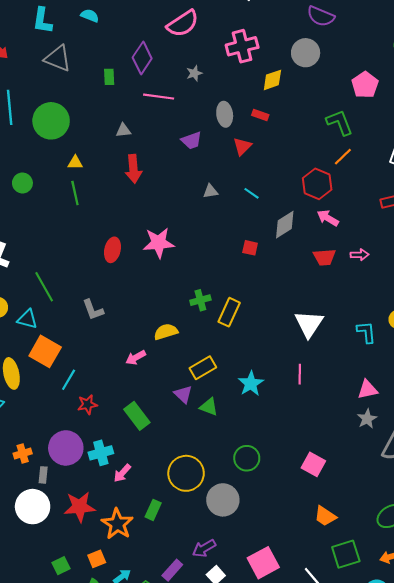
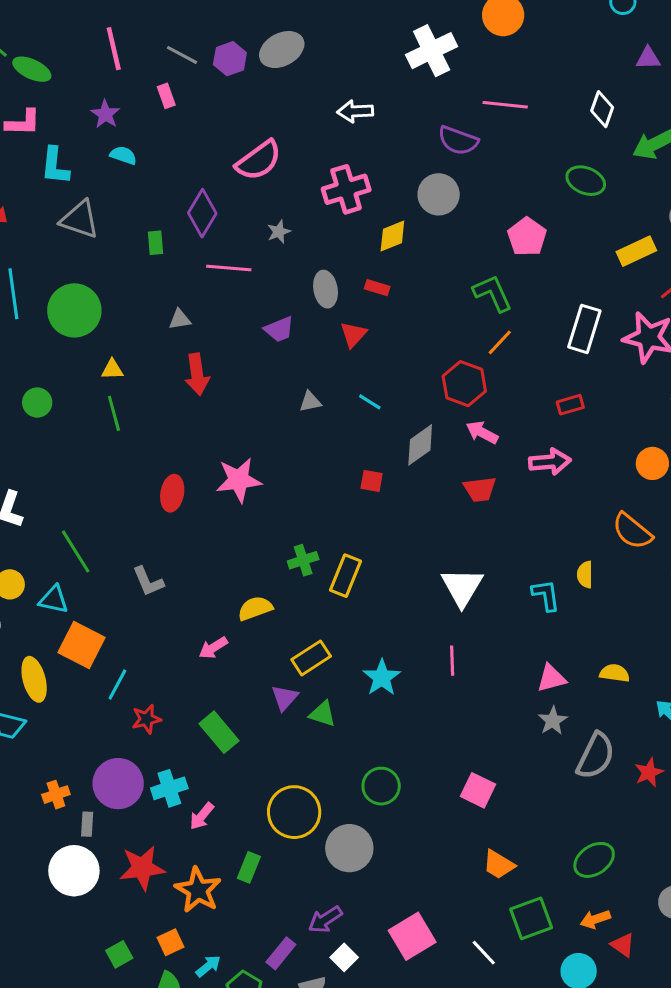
pink arrow: (360, 255) -> (550, 462), moved, size x1.5
purple triangle: (183, 394) -> (285, 698), turned 30

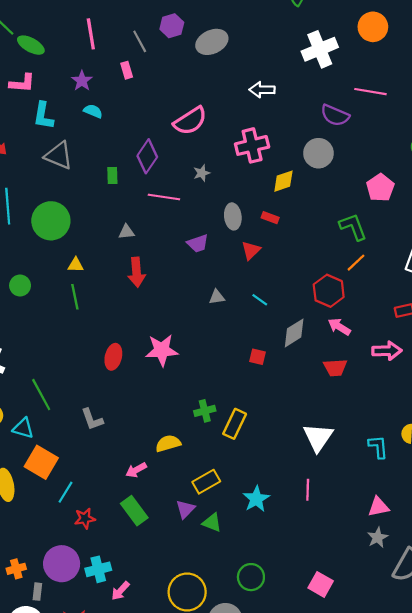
gray line: (182, 55) -> (140, 41), turned 30
purple hexagon: (230, 59) -> (172, 26), moved
green rectangle: (219, 732) -> (134, 511), moved

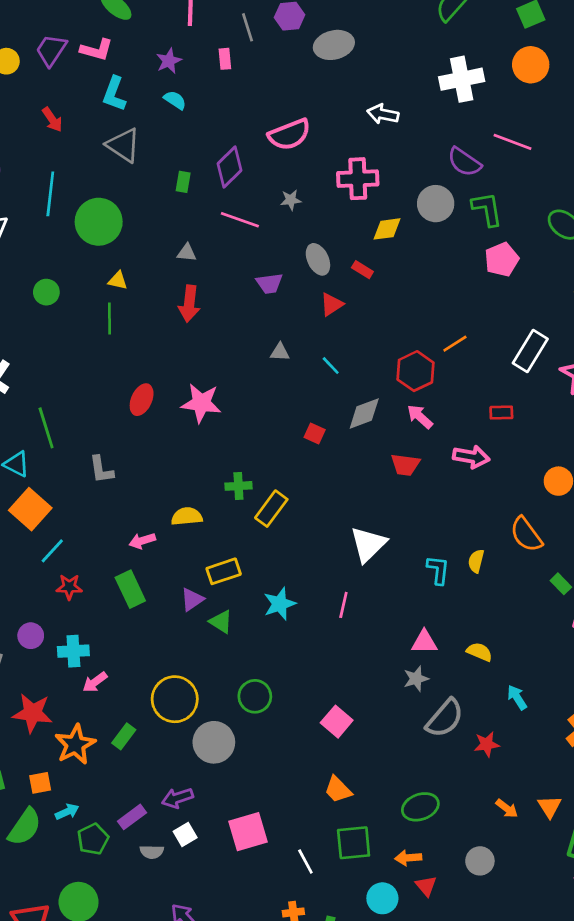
gray ellipse: (233, 216) -> (318, 259), turned -30
green L-shape: (353, 227) -> (487, 209), moved
purple circle: (62, 564) -> (31, 636), size x0.6

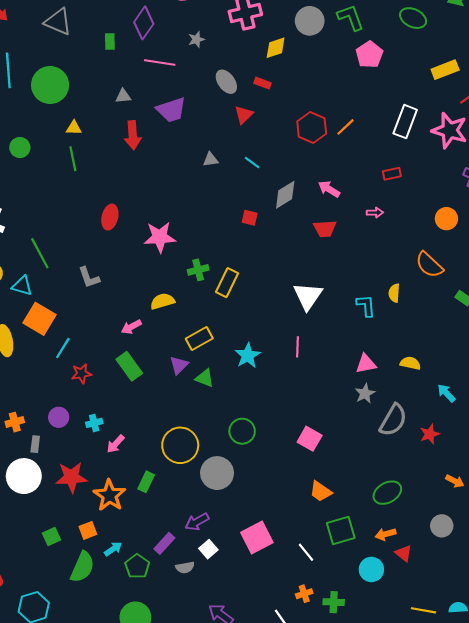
purple trapezoid: (269, 283) -> (171, 110), moved, size x1.4
red hexagon: (415, 371) -> (312, 127), moved
pink star: (201, 403) -> (160, 237), moved
pink arrow: (471, 457) -> (375, 213), size x0.6
cyan cross: (73, 651) -> (94, 423), size x0.7

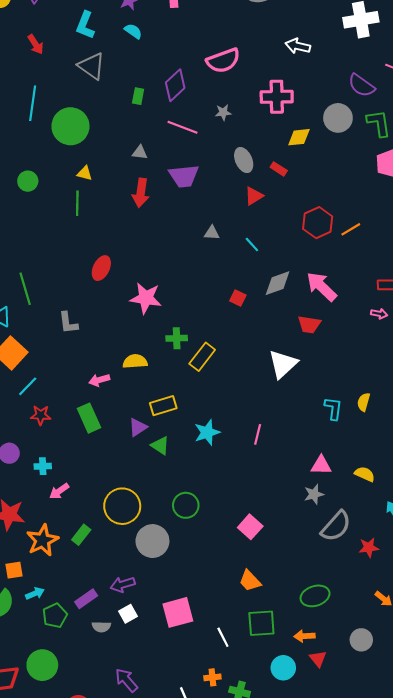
pink arrow: (329, 189) -> (322, 287), size x1.5
pink arrow: (375, 213) -> (379, 314), moved
white triangle: (308, 296) -> (283, 364), moved

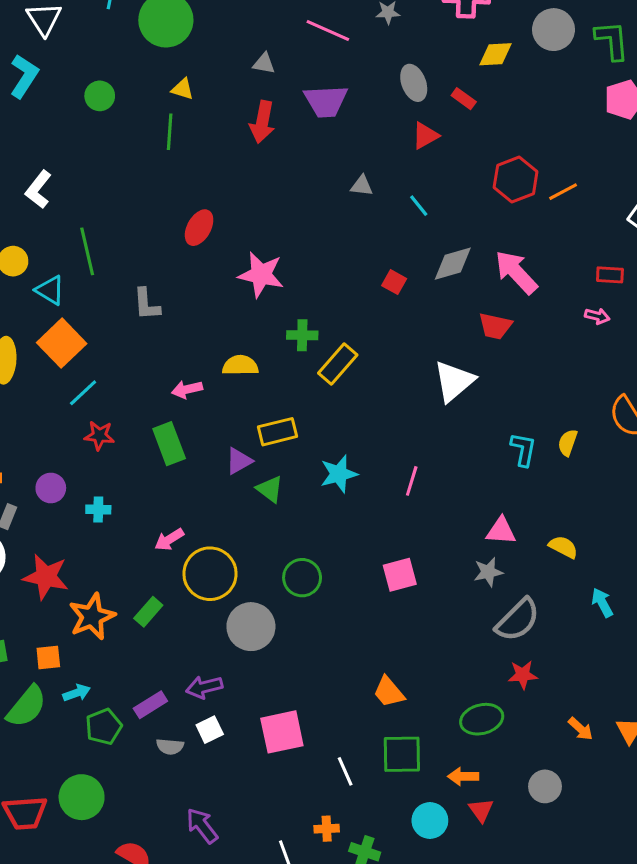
pink arrow: (59, 491) -> (169, 539), moved
pink square: (250, 527) -> (400, 575), moved, turned 30
red star: (369, 548) -> (523, 675), moved

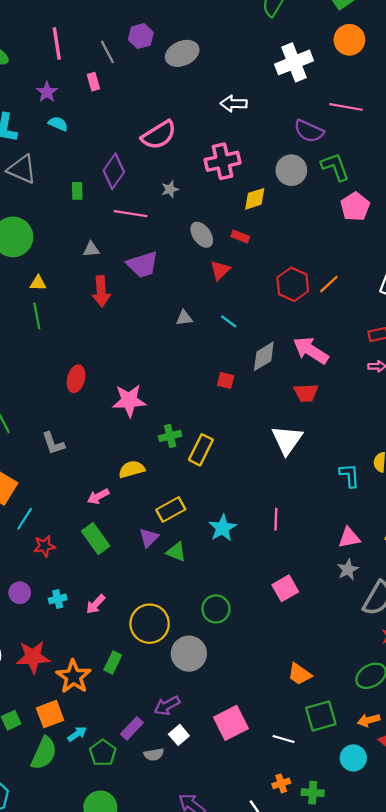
pink arrow: (169, 539) -> (96, 604), moved
orange square: (48, 657) -> (50, 714), size x1.4
white line: (345, 771) -> (283, 739), turned -35

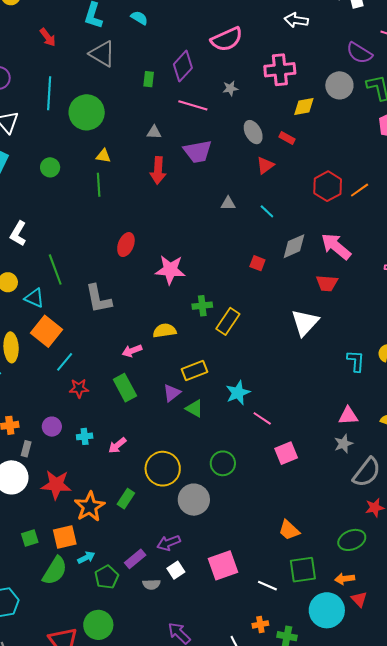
gray L-shape: (53, 443) -> (98, 299), size x1.4
pink line: (276, 519) -> (262, 418), moved, turned -66
cyan circle: (353, 758) -> (327, 610), size x1.5

